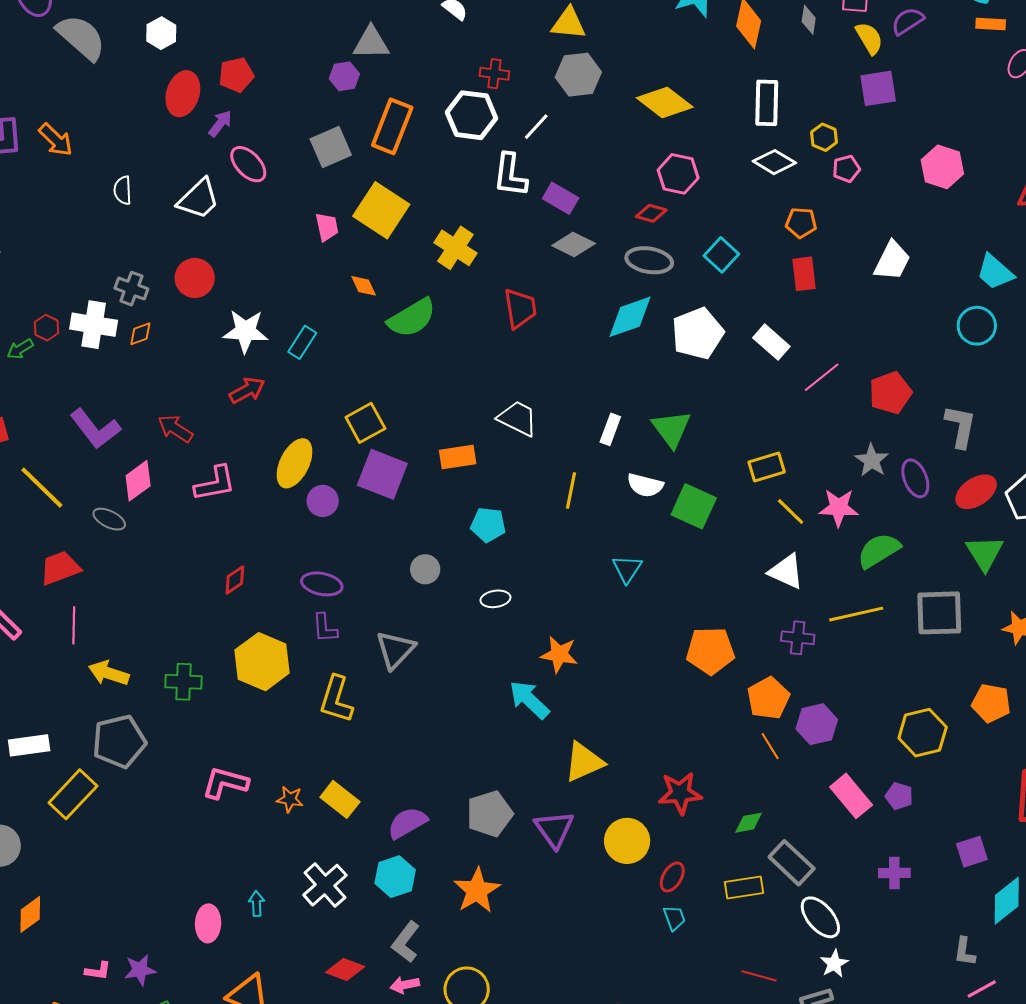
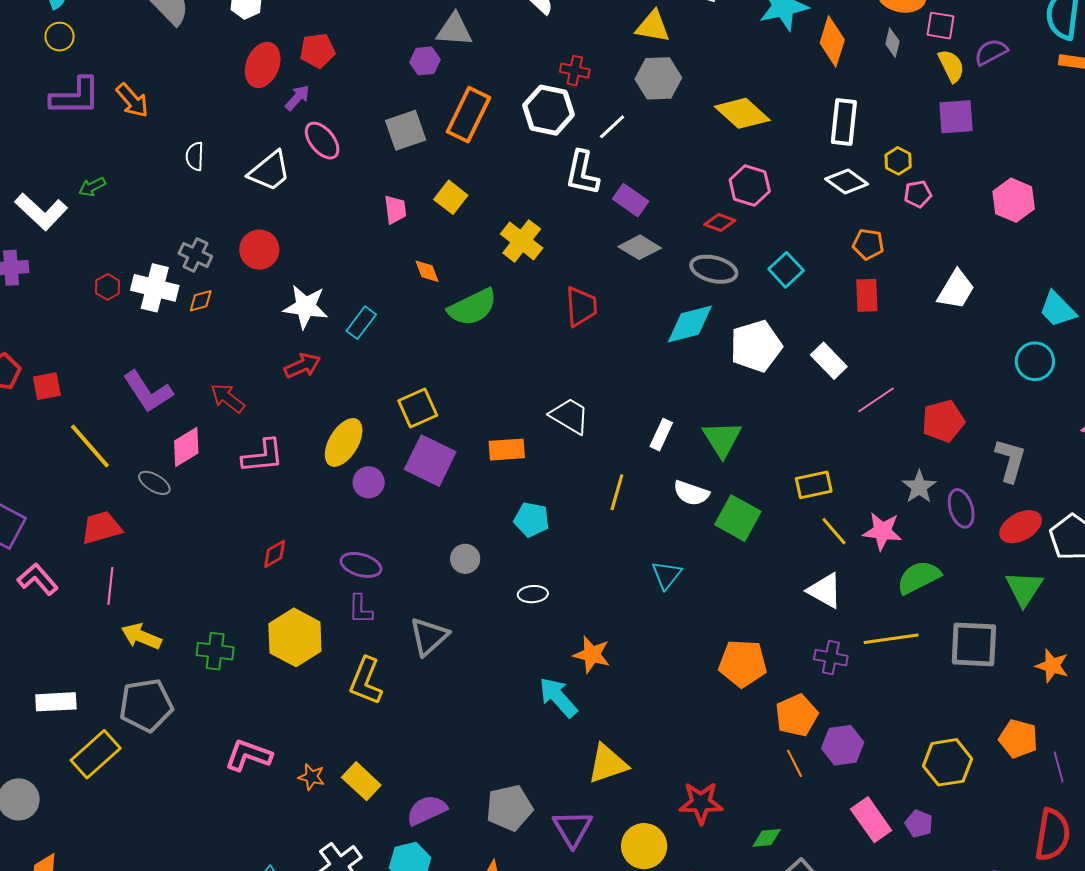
yellow square: (381, 210) -> (451, 197), size x0.6
green arrow: (20, 349) -> (92, 187), moved

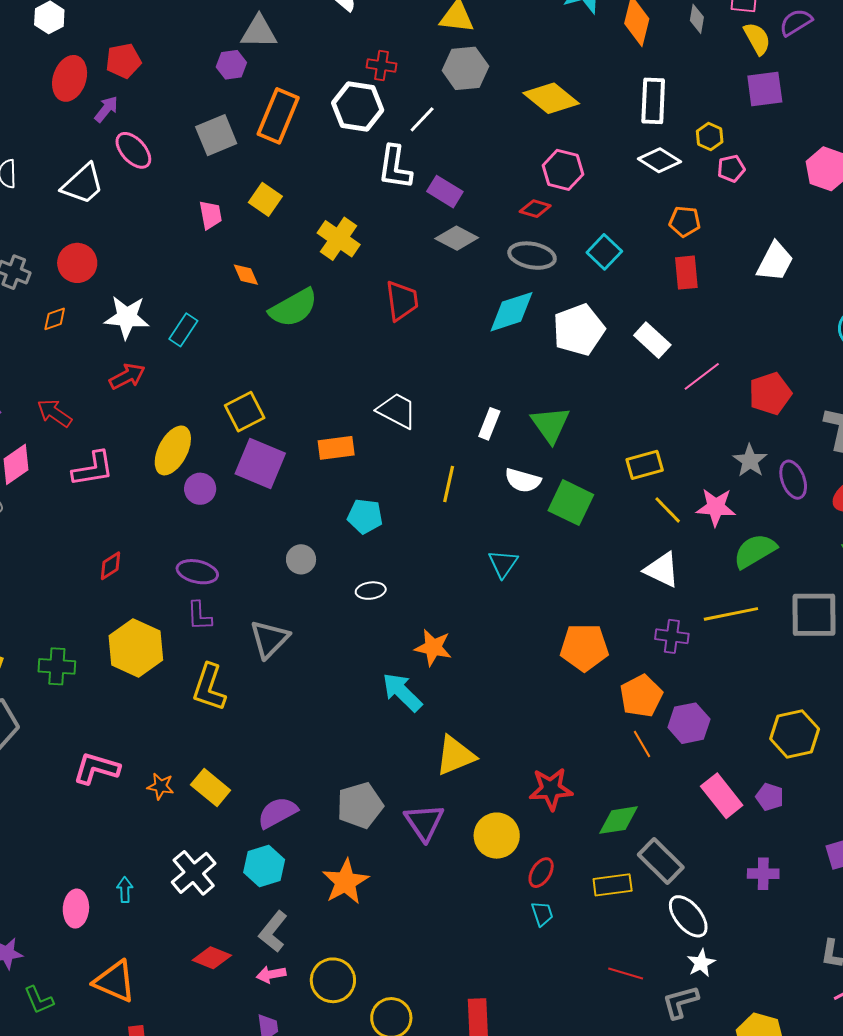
orange diamond: (201, 301) -> (55, 319), moved
green diamond: (767, 838) -> (619, 820), size x1.4

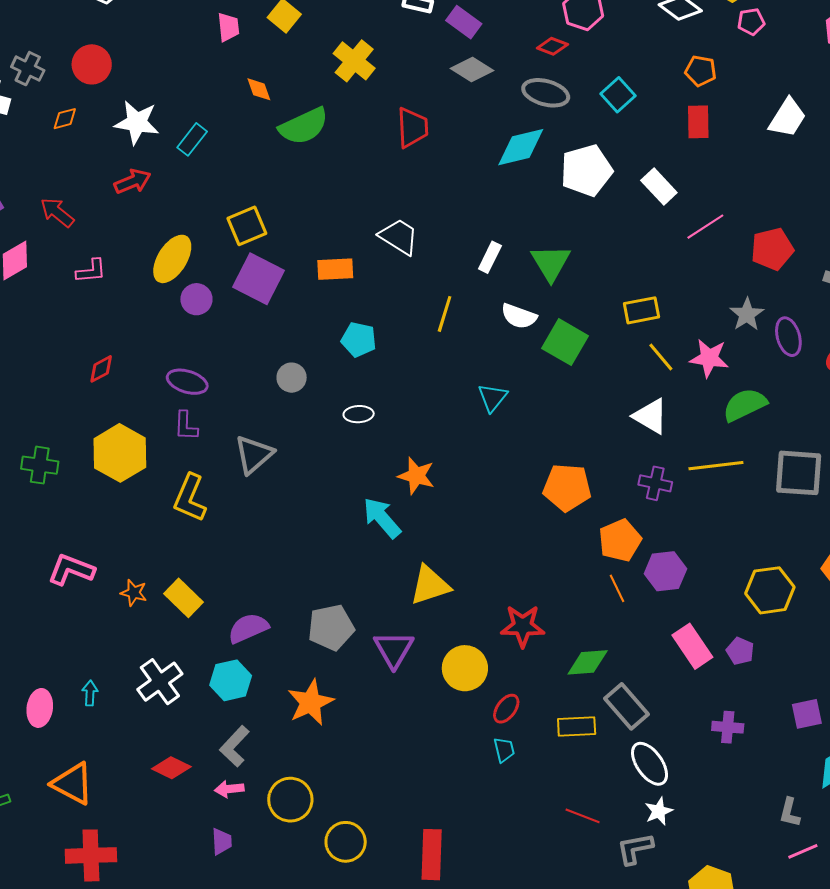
pink L-shape: (93, 469) -> (91, 271), size x0.7

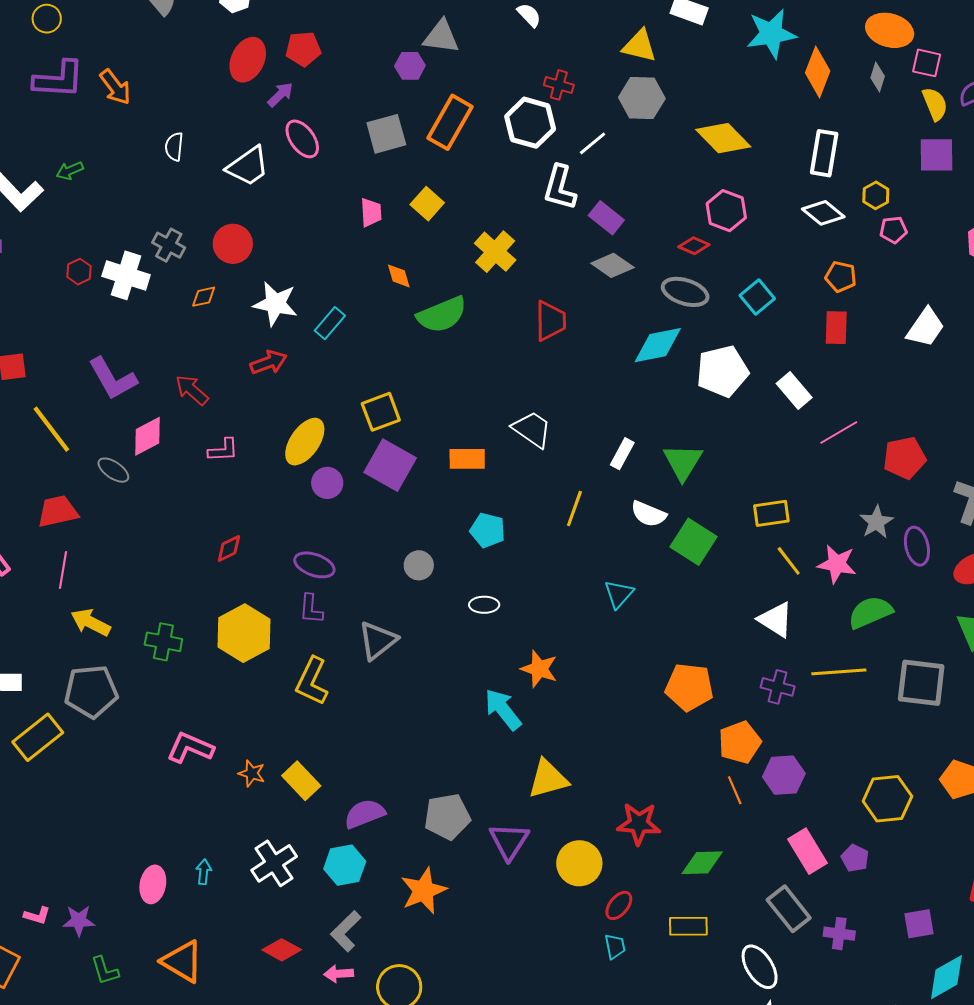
gray rectangle: (626, 706) -> (789, 909), moved

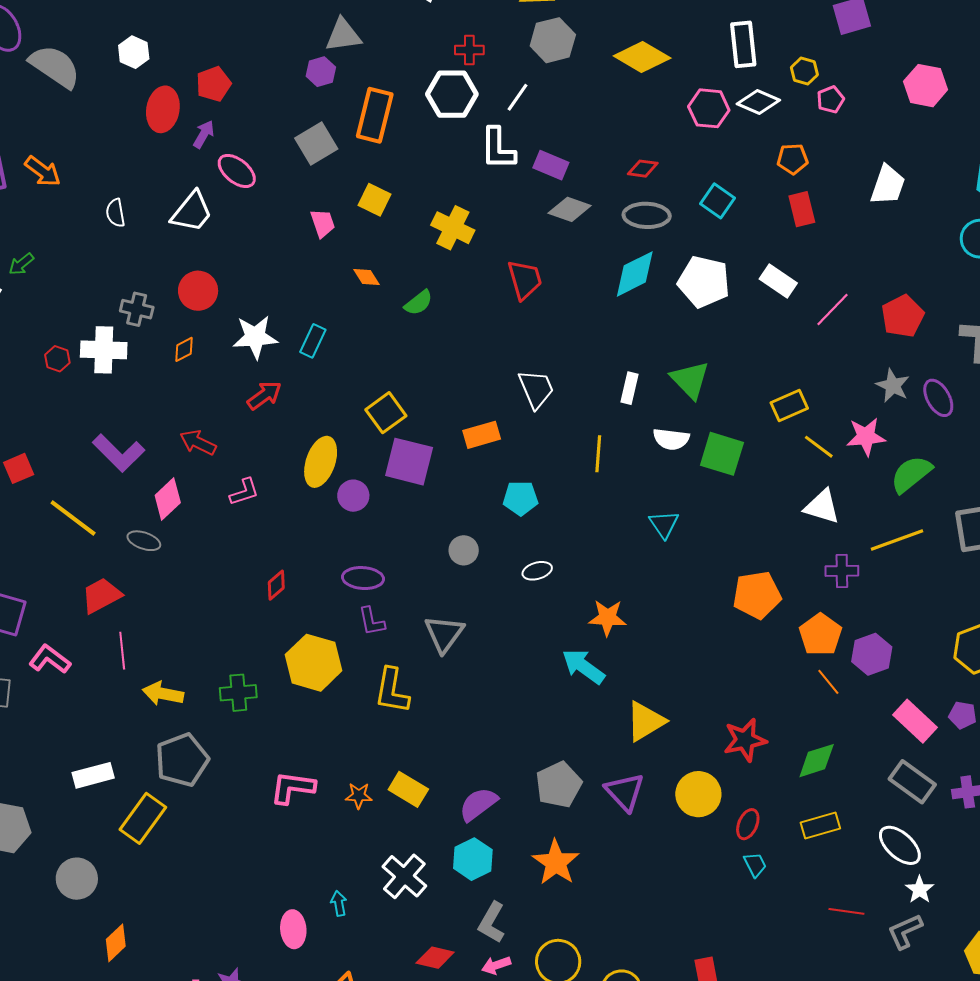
pink hexagon: (726, 211) -> (709, 108), moved
green semicircle: (442, 315) -> (418, 303), size x0.6
white pentagon: (722, 371) -> (704, 282), turned -30
white trapezoid: (532, 429) -> (536, 389), turned 48

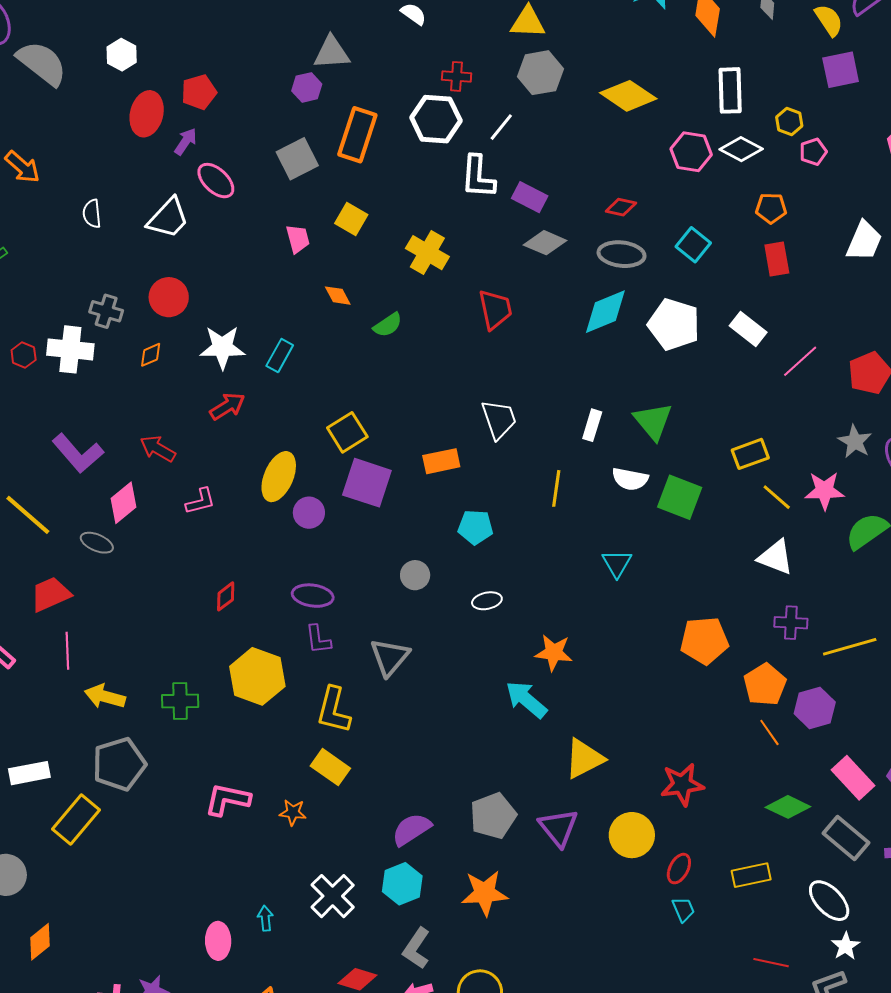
yellow line: (897, 540) -> (850, 647), moved
green diamond: (817, 761) -> (788, 807), moved, turned 39
yellow rectangle: (408, 789) -> (330, 767), moved
orange star: (556, 862) -> (485, 893), turned 30

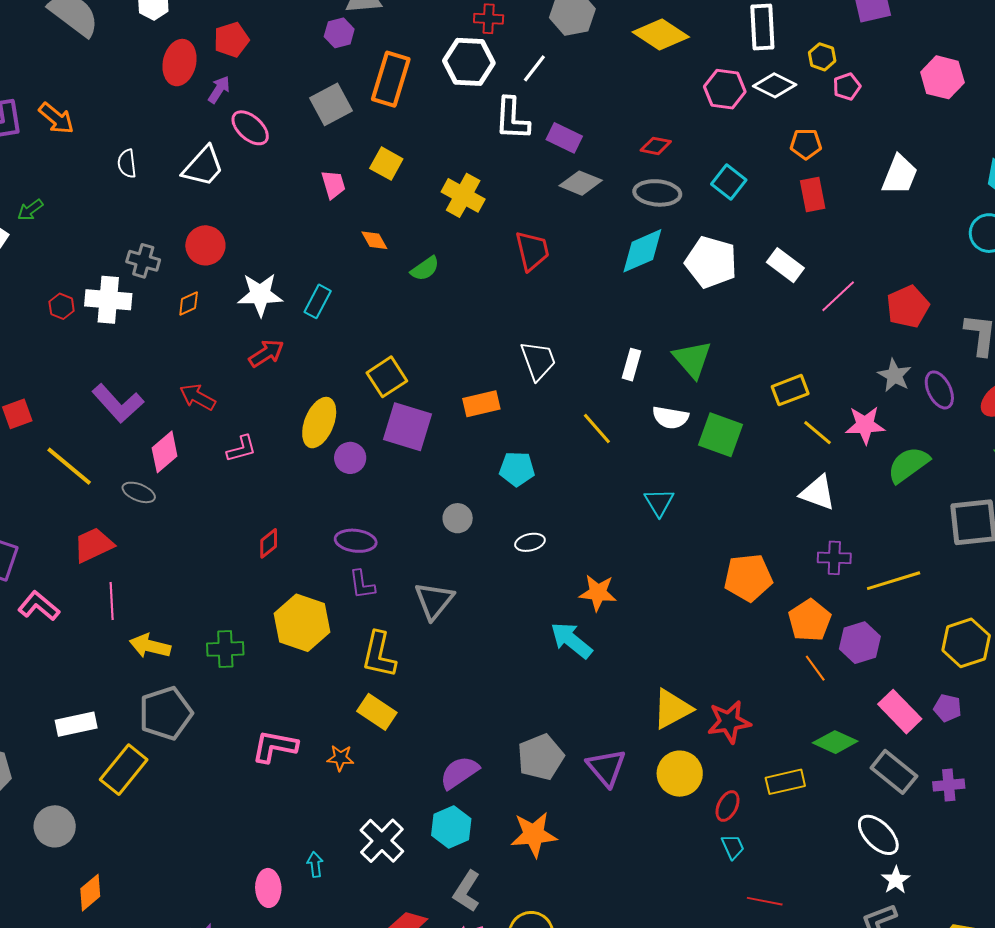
yellow line: (556, 488) -> (597, 429), turned -48
yellow triangle: (584, 759) -> (672, 709), moved
yellow rectangle: (751, 875) -> (785, 782), moved
red line: (771, 963) -> (765, 901), moved

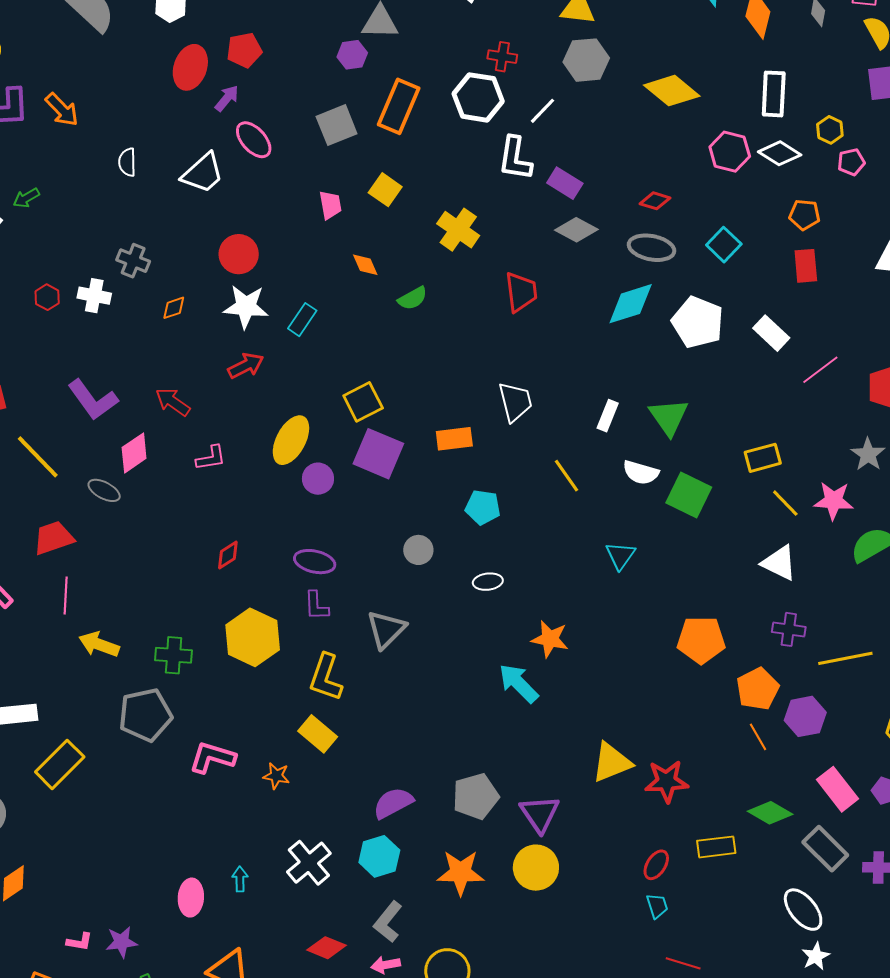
red circle: (205, 245) -> (239, 254), moved
white cross: (108, 300) -> (94, 296), size x0.7
gray pentagon: (166, 713) -> (145, 715), moved
yellow circle: (680, 774) -> (536, 868), moved

